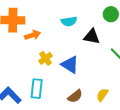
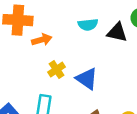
black triangle: (92, 37) -> (117, 32), moved

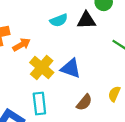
yellow cross: (57, 70) -> (42, 67), size x1.5

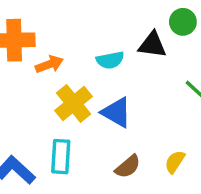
cyan semicircle: (59, 20) -> (110, 60), moved

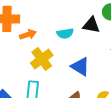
blue triangle: (116, 112) -> (80, 67), moved

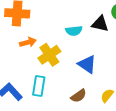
orange arrow: (28, 34) -> (28, 42), moved

